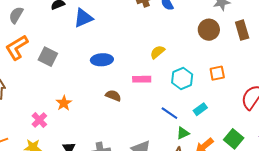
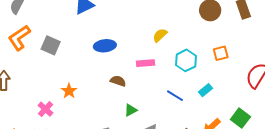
green triangle: (183, 133) -> (131, 110), moved

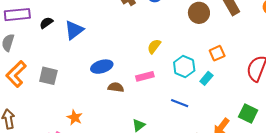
brown semicircle: (118, 81) -> (116, 87), moved
cyan rectangle: (206, 90) -> (206, 78), moved

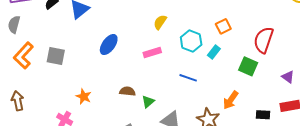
blue ellipse: (102, 67) -> (109, 45), turned -35
brown semicircle: (116, 87) -> (127, 91), moved
green square: (248, 114) -> (248, 66), moved

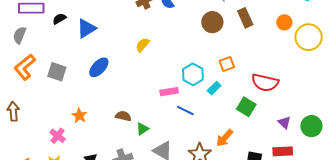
yellow semicircle: (160, 22) -> (143, 45), moved
red semicircle: (264, 40) -> (265, 83), turned -104
blue ellipse: (109, 45) -> (99, 67), moved
pink rectangle: (152, 53) -> (169, 92), moved

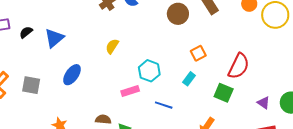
cyan hexagon: (193, 74) -> (149, 71), moved
red semicircle: (265, 83) -> (239, 66), turned -68
pink rectangle: (169, 92) -> (130, 91), moved

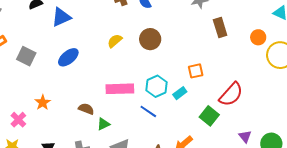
brown circle: (178, 14) -> (150, 39), moved
cyan hexagon: (149, 71) -> (156, 86), moved
pink rectangle: (130, 91) -> (120, 89), size x1.5

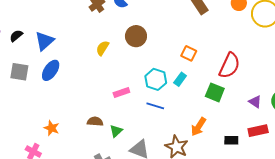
gray square: (26, 56) -> (19, 72), moved
blue ellipse: (68, 57) -> (51, 70), moved
orange square: (196, 71) -> (189, 53), turned -35
pink rectangle: (120, 89) -> (121, 92), size x0.6

